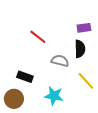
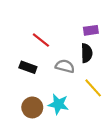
black rectangle: (25, 77) -> (28, 67), moved
brown circle: (14, 99) -> (32, 107), moved

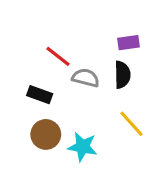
gray semicircle: (65, 66) -> (86, 78), moved
brown circle: (32, 107) -> (46, 134), moved

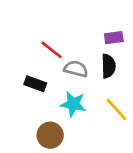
brown circle: (46, 134) -> (50, 135), moved
cyan star: (83, 147) -> (73, 104), moved

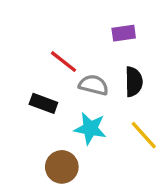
purple rectangle: (114, 38) -> (124, 33), moved

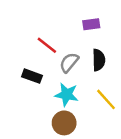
gray semicircle: (94, 85) -> (69, 62), turned -65
brown circle: (62, 167) -> (64, 123), moved

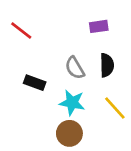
red line: (47, 45) -> (21, 30), moved
gray semicircle: (69, 62) -> (75, 68), turned -70

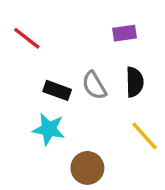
black rectangle: (35, 83) -> (57, 90), moved
cyan star: (72, 103) -> (49, 129), moved

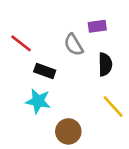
red line: (27, 38) -> (21, 43), moved
gray semicircle: (94, 85) -> (74, 45), moved

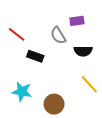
black semicircle: (105, 64) -> (83, 51), turned 90
cyan star: (38, 101) -> (22, 92), moved

